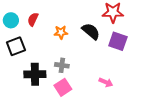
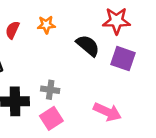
orange star: (61, 32) -> (46, 25), moved
pink arrow: (106, 82) -> (107, 112), size x1.5

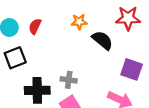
orange star: (46, 25) -> (79, 22), moved
purple square: (123, 59) -> (132, 69), moved

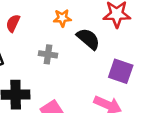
gray cross: (69, 80) -> (48, 54), moved

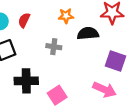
black semicircle: (88, 39) -> (88, 33), turned -45

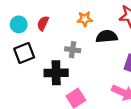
black cross: (26, 81) -> (56, 73), moved

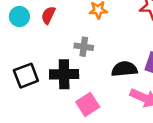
black semicircle: (107, 36) -> (124, 69), moved
black square: (24, 53) -> (26, 76), moved

